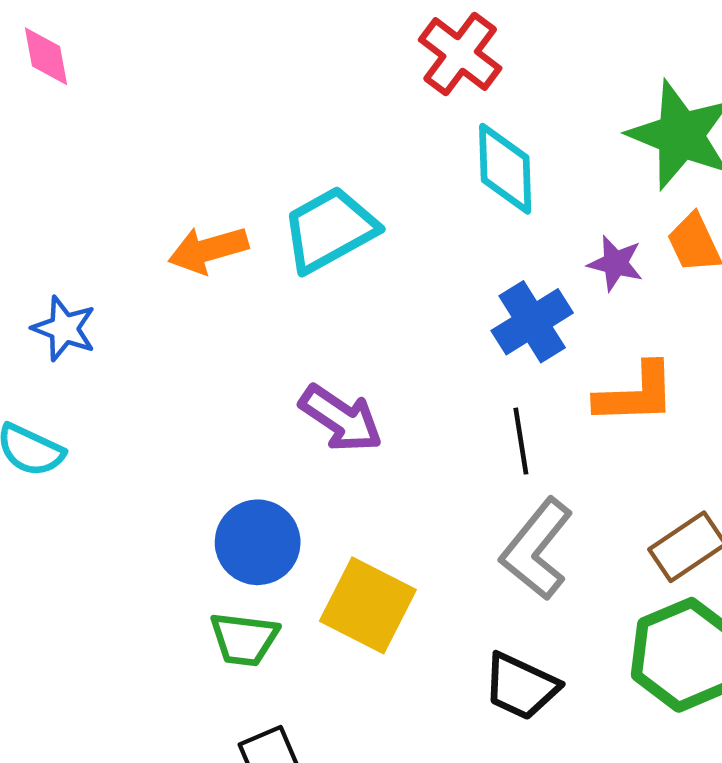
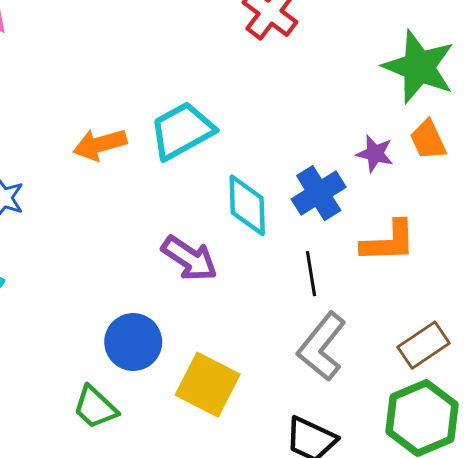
cyan diamond: (505, 169) -> (247, 205), moved
green trapezoid: (244, 639) -> (95, 407), moved, turned 36

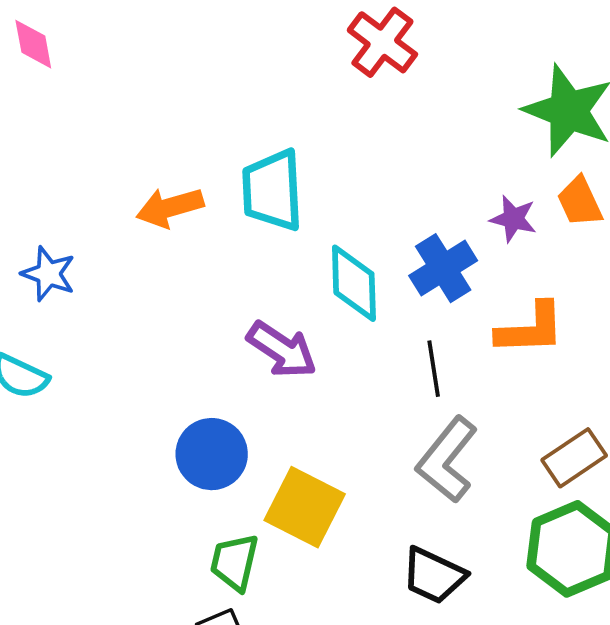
cyan trapezoid: (182, 131) -> (272, 190), turned -64
green trapezoid: (95, 407) -> (234, 562), moved, turned 60

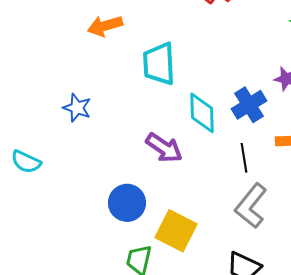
orange arrow: (170, 207) -> (105, 26), moved
blue star: (48, 274) -> (77, 108), moved

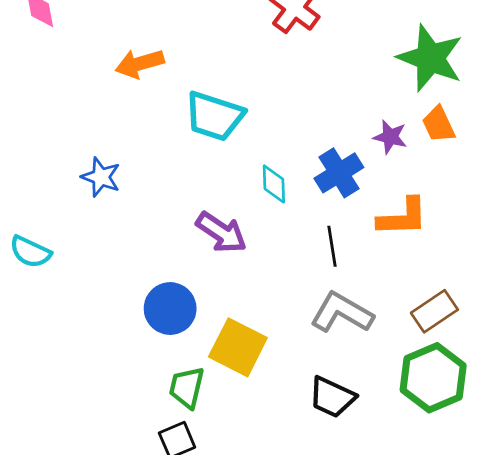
cyan trapezoid: (159, 64) -> (214, 116), turned -69
cyan diamond: (202, 113) -> (274, 184), size x0.7
gray L-shape: (251, 206) -> (342, 313), turned 81

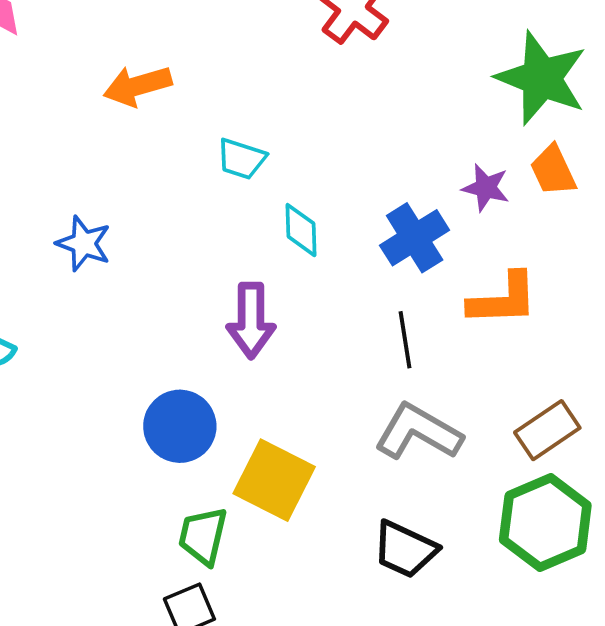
cyan trapezoid: (214, 116) -> (241, 159), size x0.6
cyan diamond: (274, 184) -> (301, 230), moved
purple arrow: (221, 232) -> (251, 320), turned 56

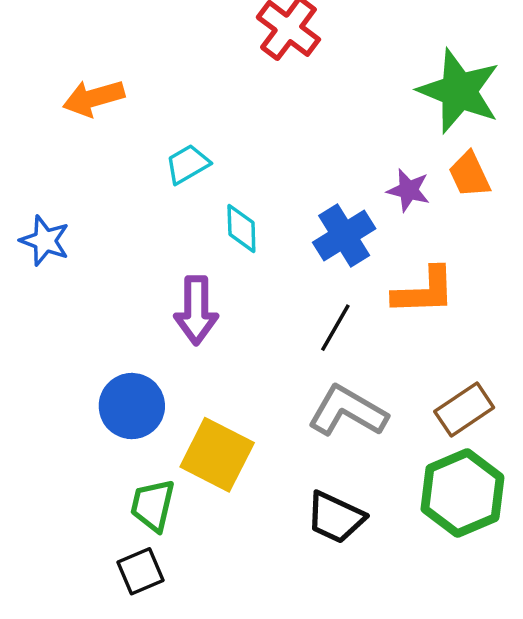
cyan trapezoid: (241, 159) -> (188, 164), turned 132
black line: (405, 340) -> (335, 328), turned 39

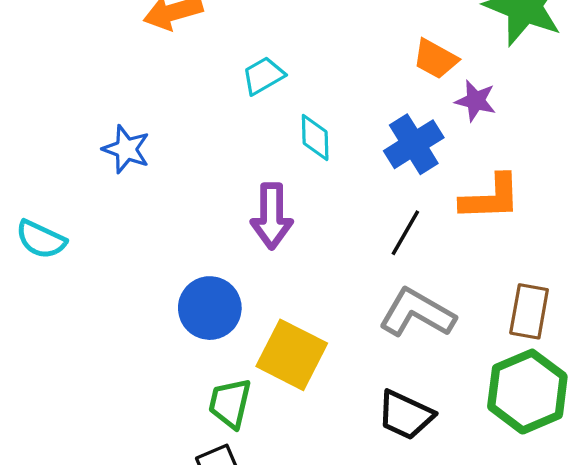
orange trapezoid: (469, 175) -> (435, 59), moved, turned -36
brown rectangle: (464, 409) -> (529, 311), turned -46

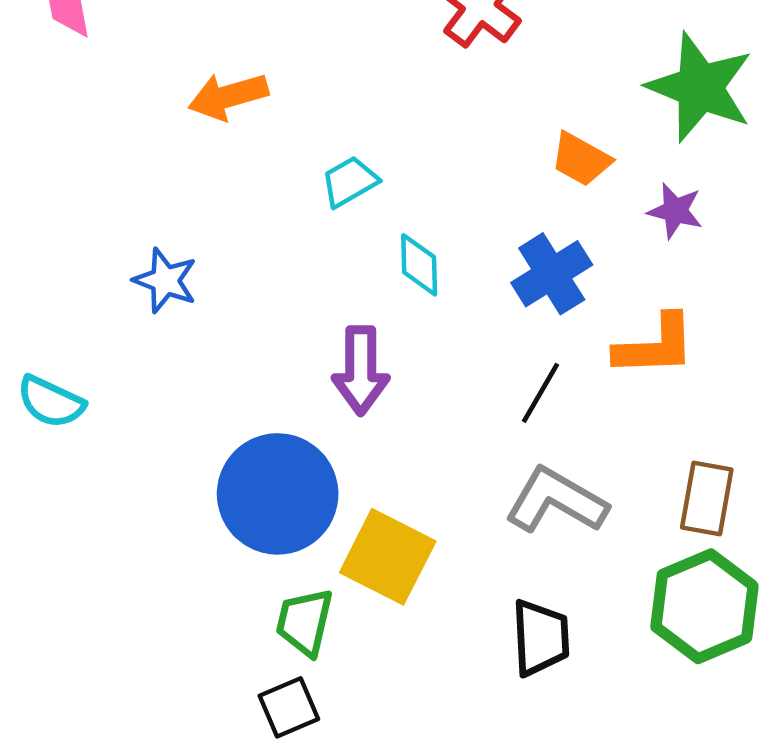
purple star: (476, 101) -> (675, 211), moved
blue circle: (210, 308) -> (278, 494), size x1.4
black trapezoid: (405, 415) -> (540, 638), turned -118

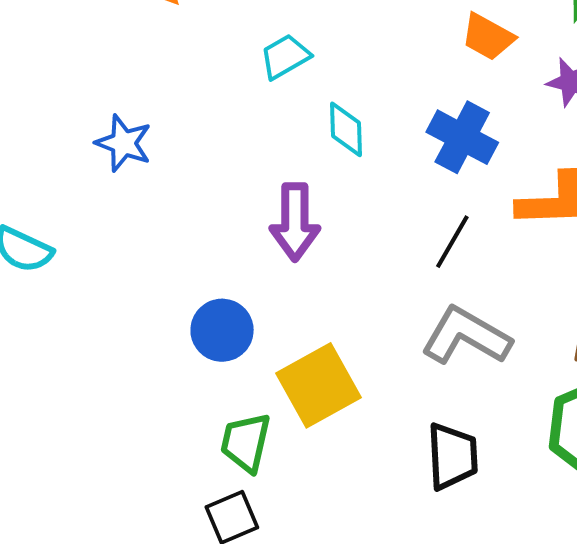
blue cross: (552, 274) -> (462, 137), turned -30
blue circle: (278, 494) -> (222, 330), size x0.6
yellow square: (388, 557) -> (318, 385), turned 34

